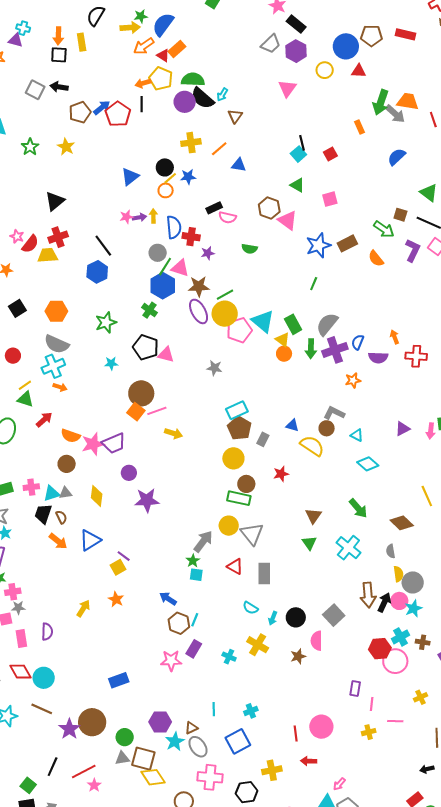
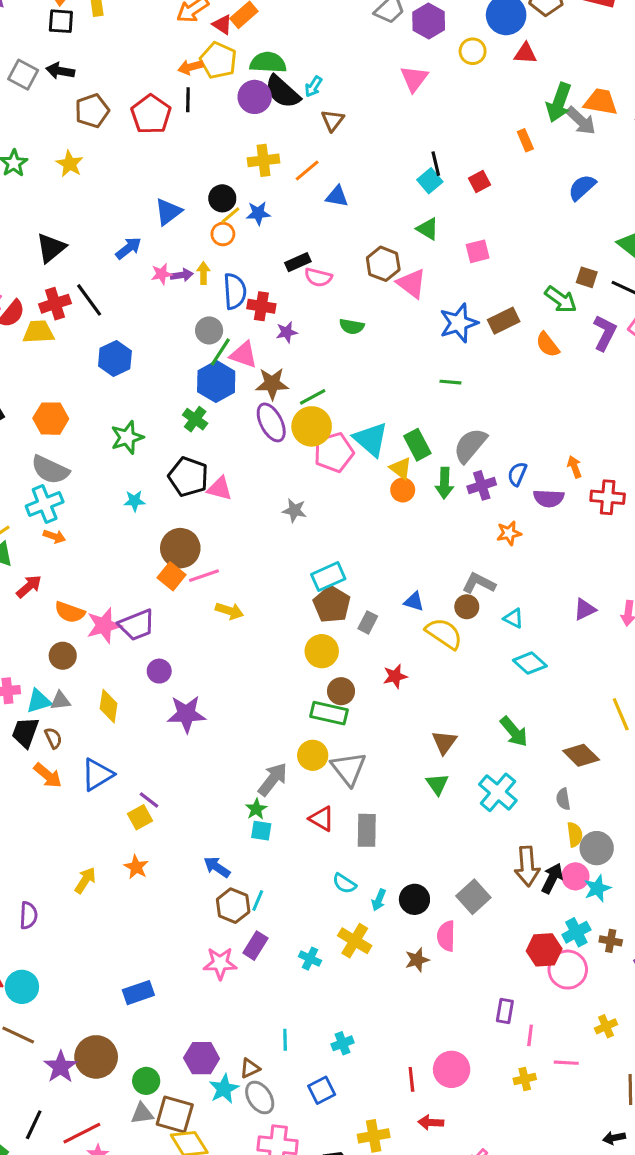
blue arrow: (102, 108) -> (129, 248), moved
black line: (103, 246) -> (89, 300), moved
green line: (314, 284) -> (450, 382), turned 72
purple cross: (335, 350) -> (482, 485), size x0.7
blue square: (238, 741) -> (322, 1090), size x0.7

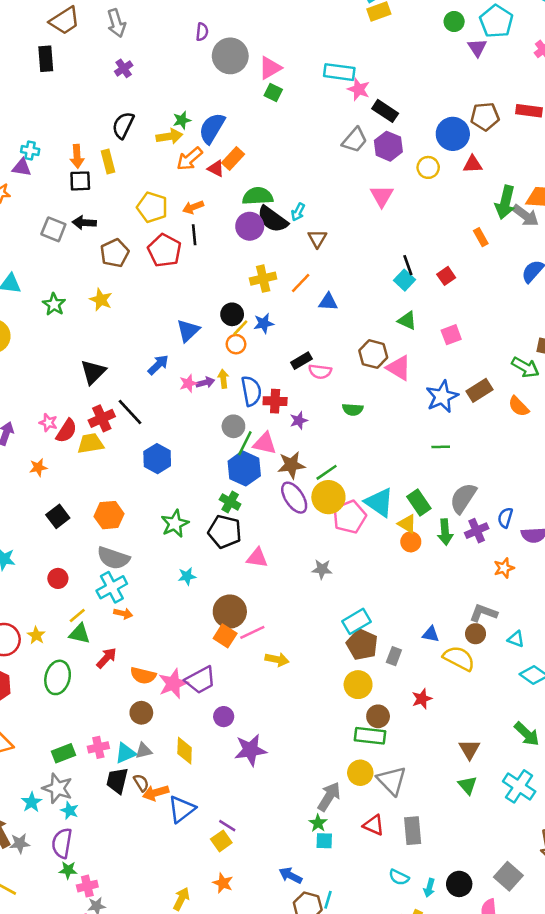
yellow pentagon: (218, 60) -> (152, 207), moved
black pentagon: (188, 477) -> (225, 532), moved
orange arrow: (48, 775) -> (156, 793), moved, turned 130

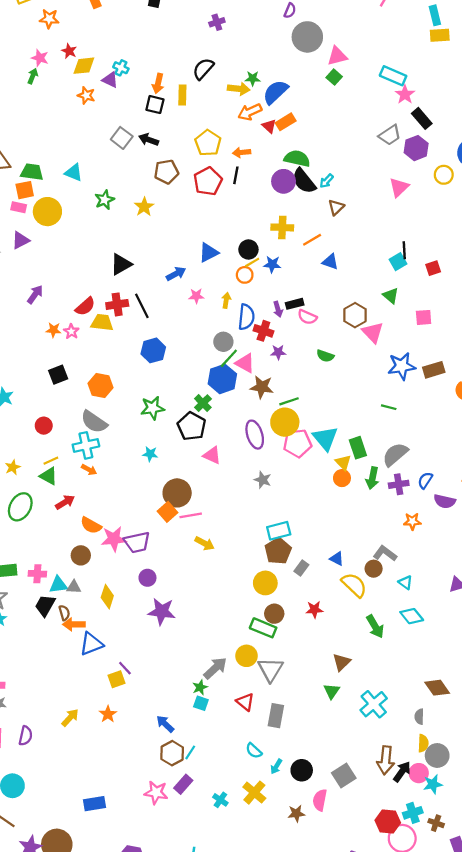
purple arrow: (205, 382) -> (278, 309), moved, turned 72
pink star: (48, 423) -> (71, 331), moved
purple ellipse: (294, 498) -> (255, 435), moved
green arrow: (527, 734) -> (375, 626), moved

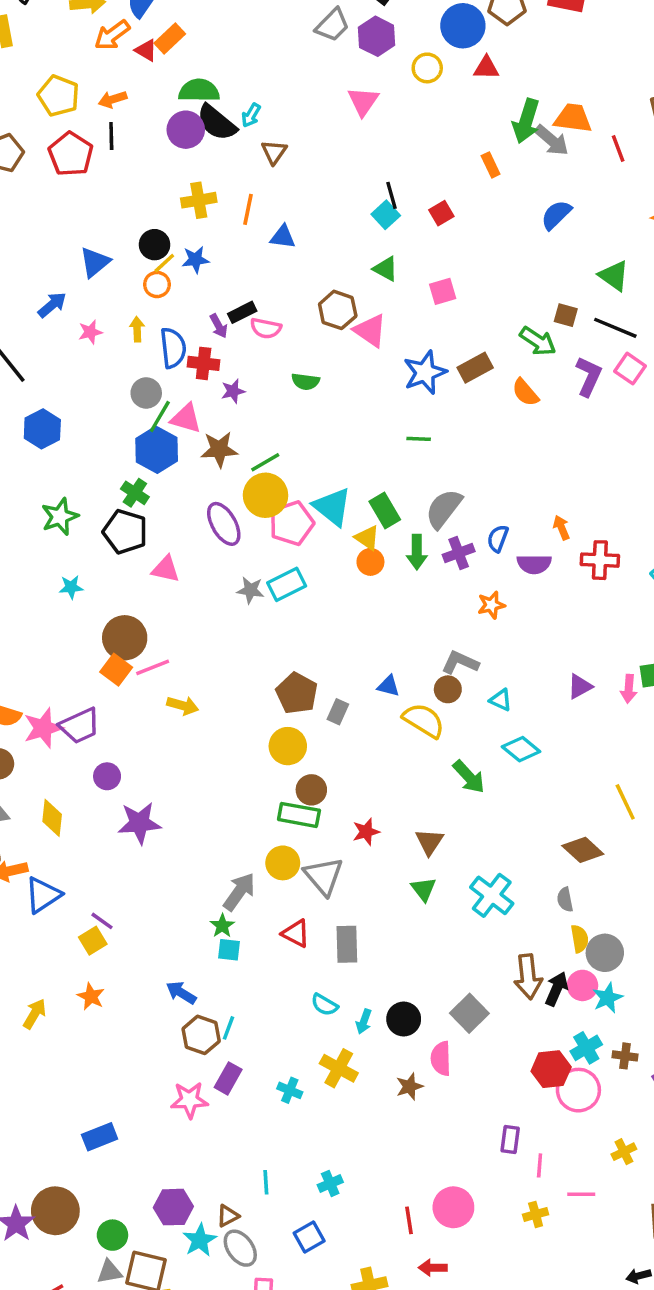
orange line: (312, 240) -> (248, 209), turned -36
cyan rectangle: (279, 531) -> (287, 584), moved
red star: (314, 610) -> (366, 832), moved

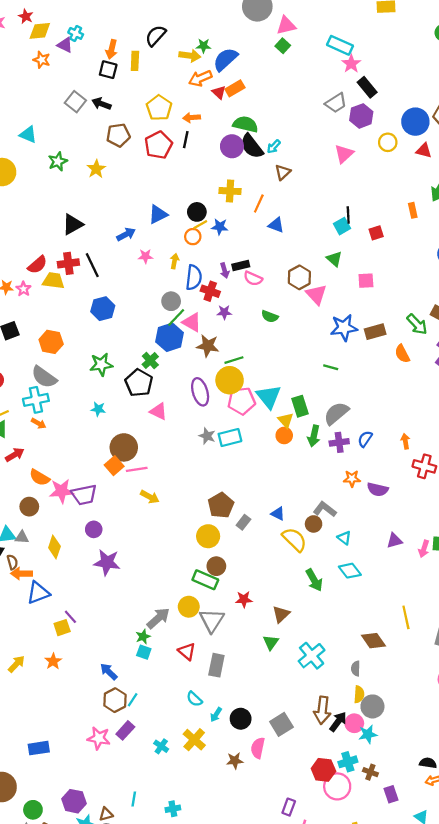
purple semicircle: (534, 564) -> (378, 489), moved

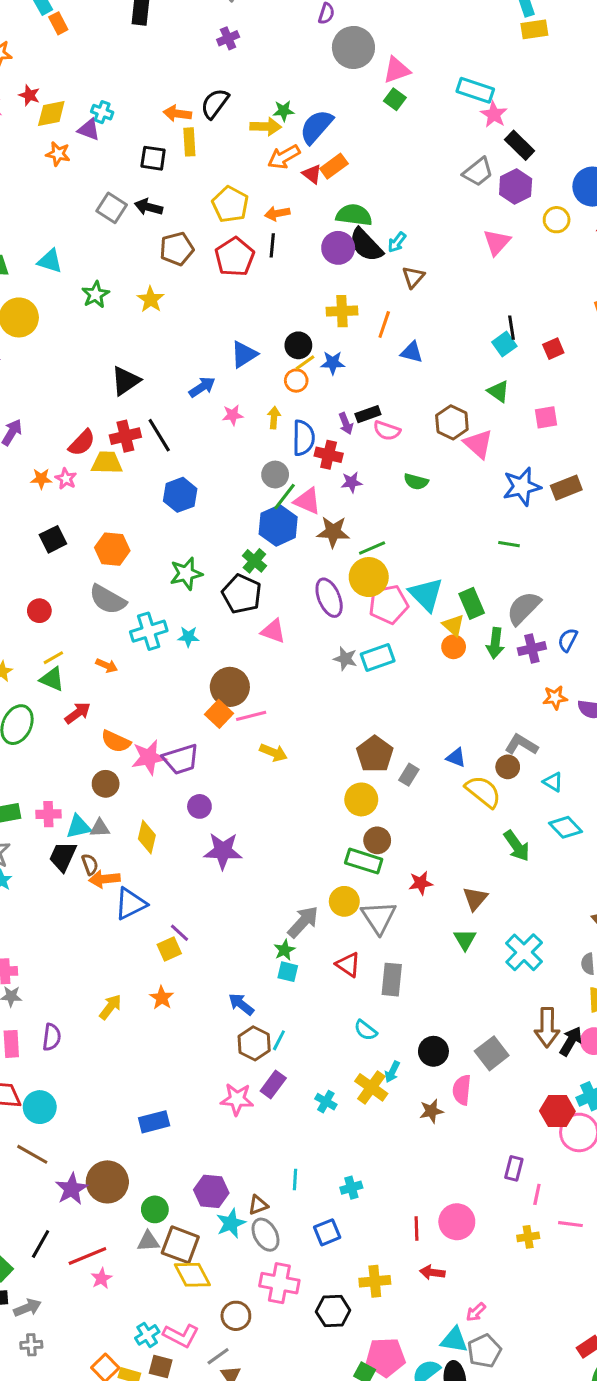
orange arrow: (112, 49) -> (177, 114), moved, turned 90
cyan cross: (36, 400) -> (149, 631), moved
cyan arrow: (216, 715) -> (392, 1072), moved

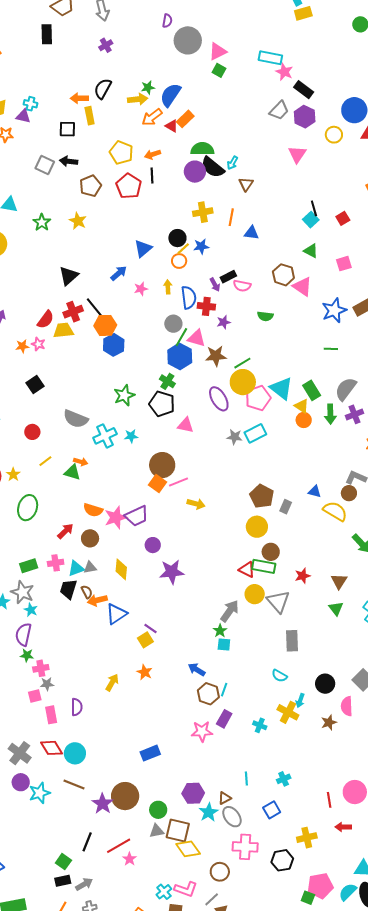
orange hexagon: (112, 549) -> (105, 325), moved
green triangle: (52, 679) -> (72, 472), moved
red arrow: (78, 713) -> (65, 531), moved
red triangle: (348, 965) -> (247, 570), moved

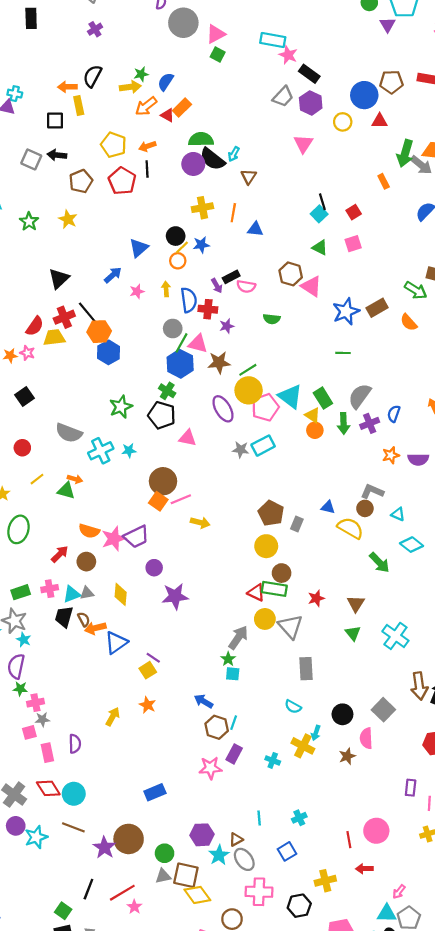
blue semicircle: (170, 95) -> (166, 82), size x0.7
pink square: (344, 264) -> (353, 244), moved

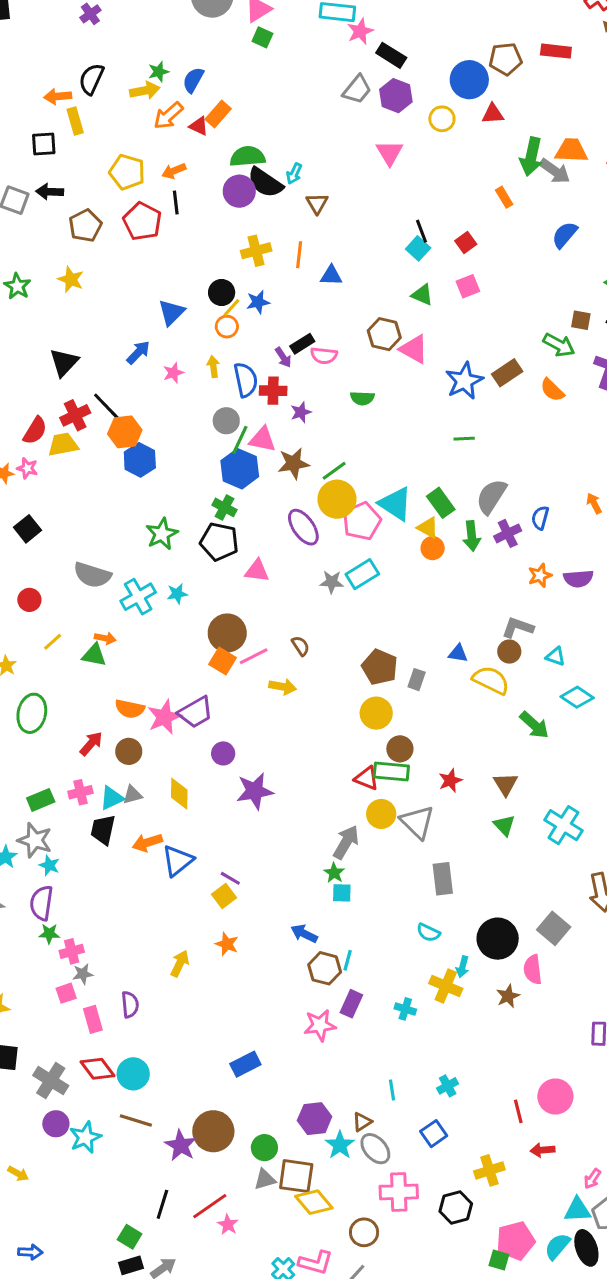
pink star: (288, 55) -> (360, 31), turned 30
brown semicircle: (84, 619) -> (301, 646), moved
black circle: (342, 714) -> (498, 939), size x1.4

